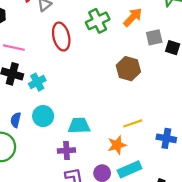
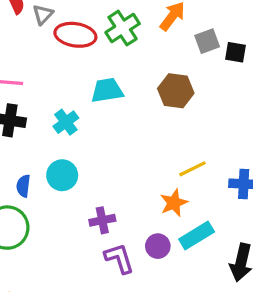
red ellipse: (61, 37) -> (75, 35), moved, turned -60
cyan cross: (37, 82) -> (66, 122), moved
cyan trapezoid: (79, 126) -> (107, 90), moved

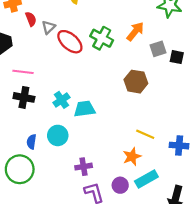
green cross: (123, 28) -> (102, 38), turned -30
red ellipse: (75, 35) -> (70, 42), turned 30
cyan trapezoid: (107, 90) -> (85, 109), moved
yellow line: (192, 169) -> (145, 134), turned 48

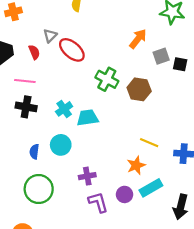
red semicircle: (31, 19) -> (34, 52), moved
green cross: (102, 38) -> (107, 79), moved
green circle: (20, 169) -> (39, 189), moved

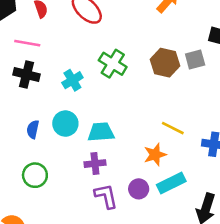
gray square: (161, 56) -> (195, 59), moved
green cross: (107, 79) -> (113, 64), moved
cyan trapezoid: (88, 118) -> (101, 132), moved
green circle: (39, 189) -> (35, 175), size x0.7

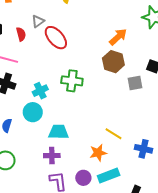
brown hexagon: (165, 63) -> (113, 62), moved
green cross: (113, 64) -> (72, 81), turned -30
cyan circle: (65, 124) -> (33, 112), moved

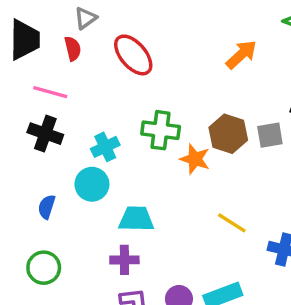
gray triangle: (38, 21) -> (86, 18), moved
brown hexagon: (113, 62) -> (228, 134), moved
orange star: (98, 153) -> (195, 159), moved, turned 30

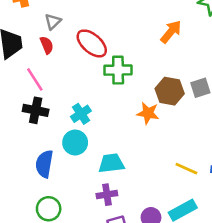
pink line: (50, 92) -> (35, 79), turned 50
green cross: (161, 130) -> (118, 70), moved
blue semicircle: (47, 207) -> (44, 164), size x1.5
yellow line: (232, 223) -> (186, 169), moved

